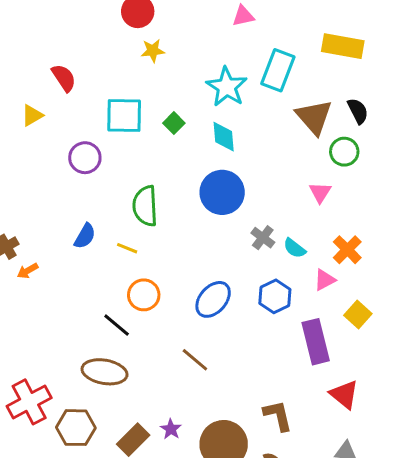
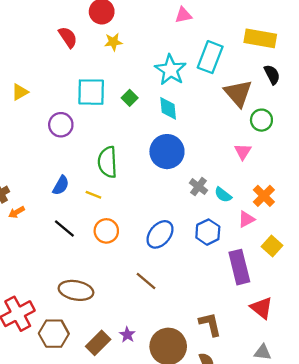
red semicircle: (64, 78) -> (68, 37), moved
black semicircle: (358, 111) -> (272, 75), moved
black line: (117, 325) -> (64, 229), moved

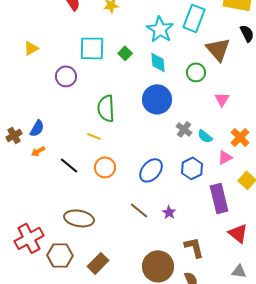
green circle: (261, 120) -> (196, 72), moved
blue semicircle: (61, 185) -> (37, 128), moved
orange arrow: (16, 212) -> (38, 151), moved
purple star: (127, 335) -> (169, 212), moved

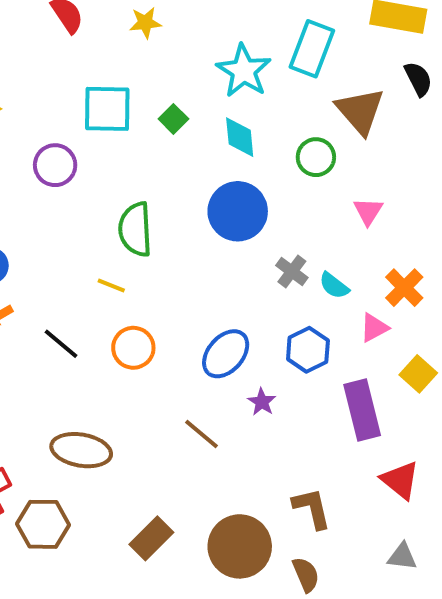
purple star: (169, 212) -> (262, 402), moved
brown rectangle: (98, 263) -> (151, 538), moved

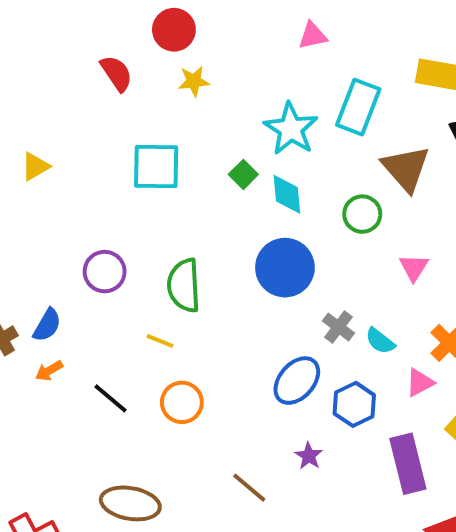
green square: (173, 119) -> (243, 174), moved
purple circle: (55, 165) -> (105, 272), moved
blue ellipse: (226, 354) -> (297, 381), moved

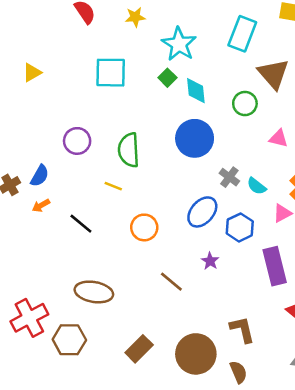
cyan star: (291, 129) -> (179, 44), moved
pink triangle: (414, 268) -> (278, 138), turned -48
orange circle: (182, 402) -> (144, 227), moved

